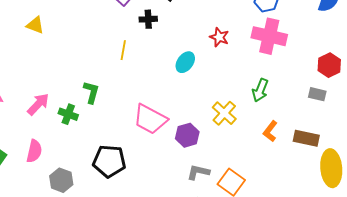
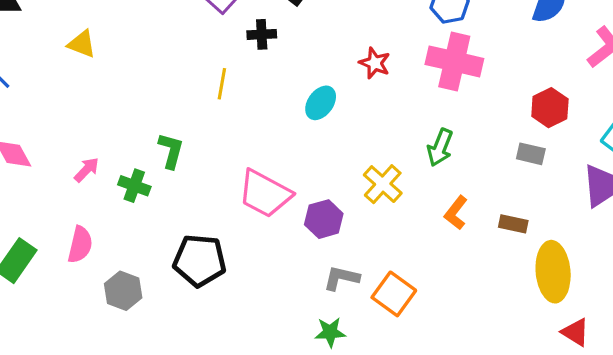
pink arrow: (38, 104) -> (87, 170), size x0.7
brown rectangle: (306, 138) -> (513, 224), size x0.7

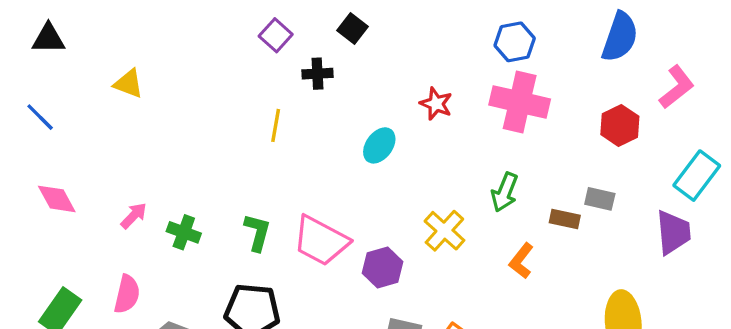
red hexagon: (550, 108) -> (620, 125), moved
green L-shape: (171, 151) -> (257, 232), moved
brown rectangle: (513, 224) -> (565, 219), moved

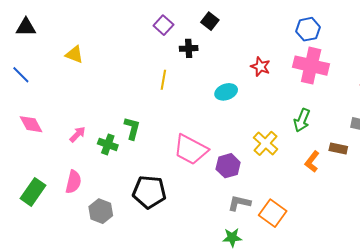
cyan ellipse: (379, 145) -> (226, 92), turned 35
brown rectangle: (565, 219) -> (338, 148), moved
green L-shape: (257, 232) -> (132, 128), moved

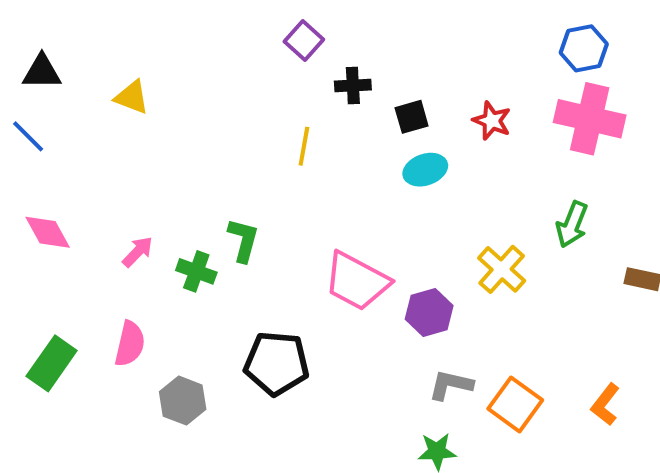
black square: (210, 21) -> (412, 117), moved, turned 36
black triangle: (26, 27) -> (42, 72), moved
orange L-shape: (312, 162) -> (605, 404), moved

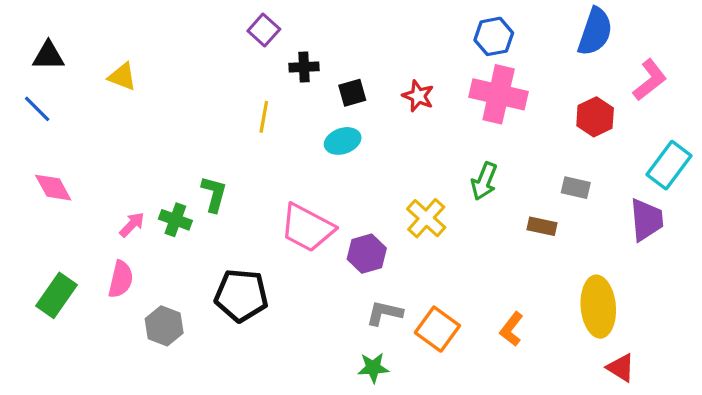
cyan ellipse: (425, 170) -> (343, 141), moved
pink arrow: (138, 252) -> (132, 225), moved

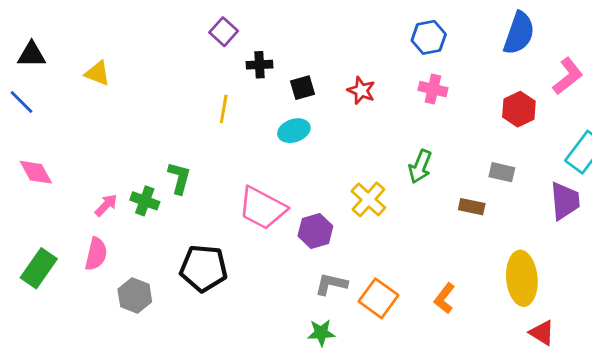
pink cross: (499, 94) -> (433, 89), size x0.6

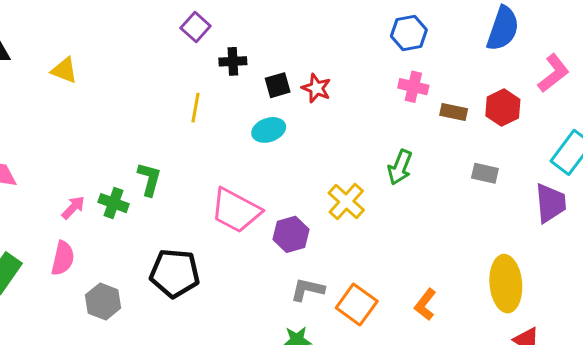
red star: (361, 90) -> (316, 88), moved
brown rectangle: (472, 207) -> (454, 112), moved

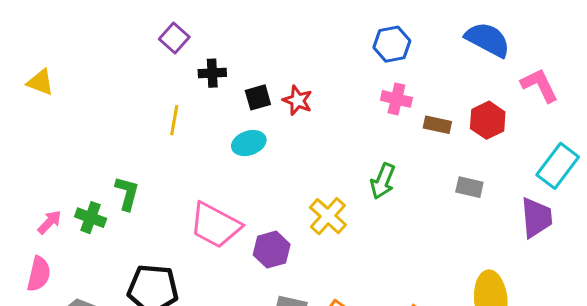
blue semicircle: (503, 29) -> (488, 40), turned -81
pink L-shape: (554, 73) -> (539, 85), turned -78

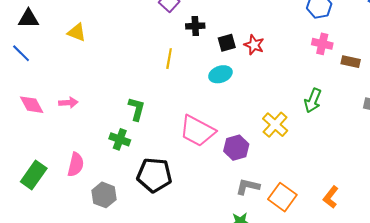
green cross: (91, 218) -> (120, 139), moved
pink arrow: (49, 222) -> (68, 103), moved, turned 42

